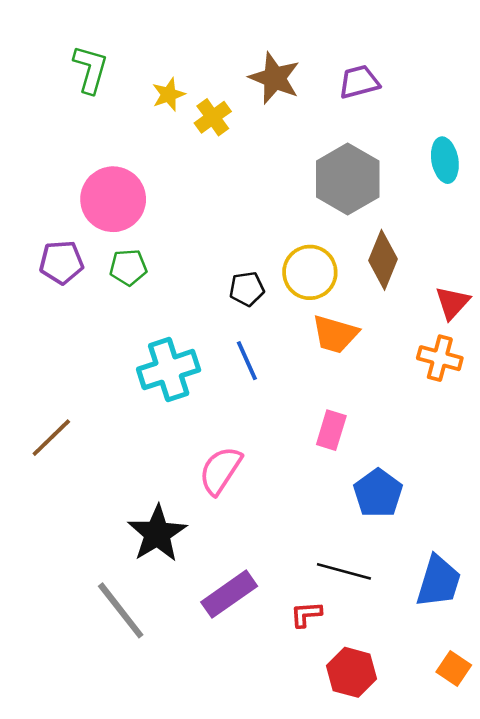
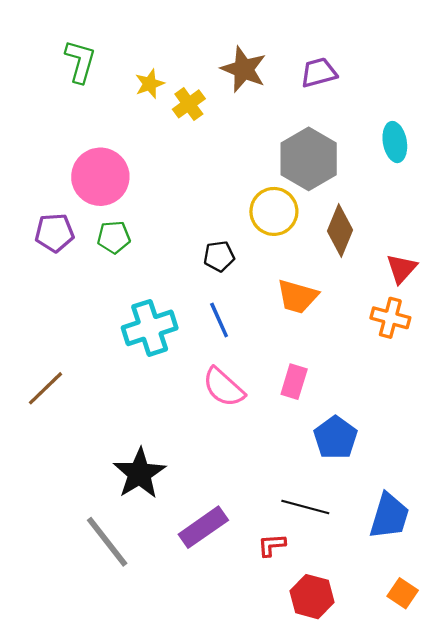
yellow circle: (310, 272) -> (274, 211), moved
pink semicircle: (220, 470) -> (224, 387), moved, turned -81

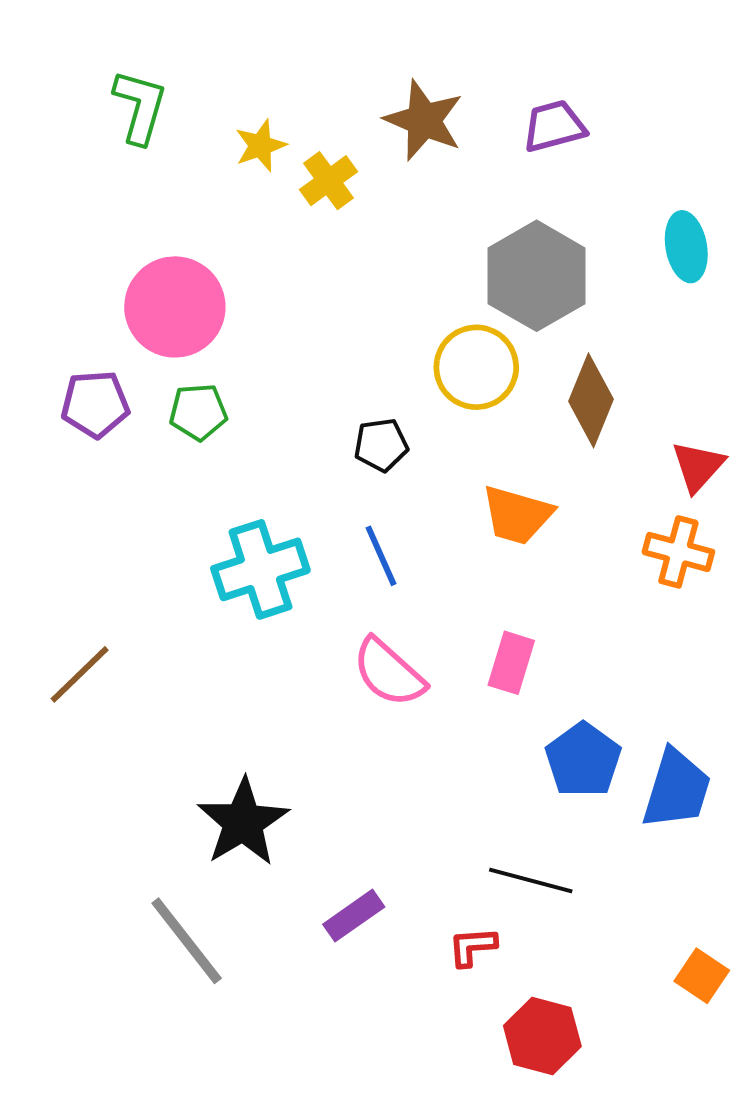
blue trapezoid: (389, 516) -> (677, 789), moved
purple rectangle: (203, 527) -> (354, 916), size x0.7
orange square: (403, 593) -> (702, 976), moved

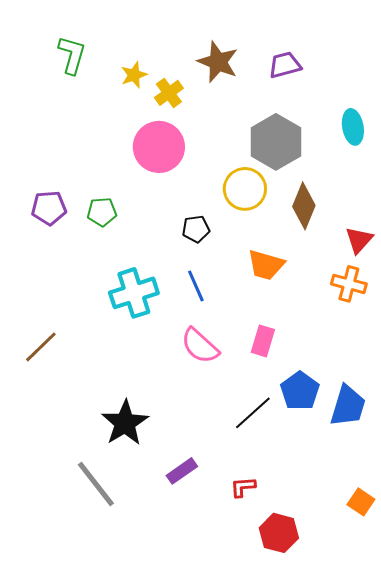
pink circle: (175, 307) -> (159, 147), moved
black line: (531, 881) -> (253, 413), moved, turned -57

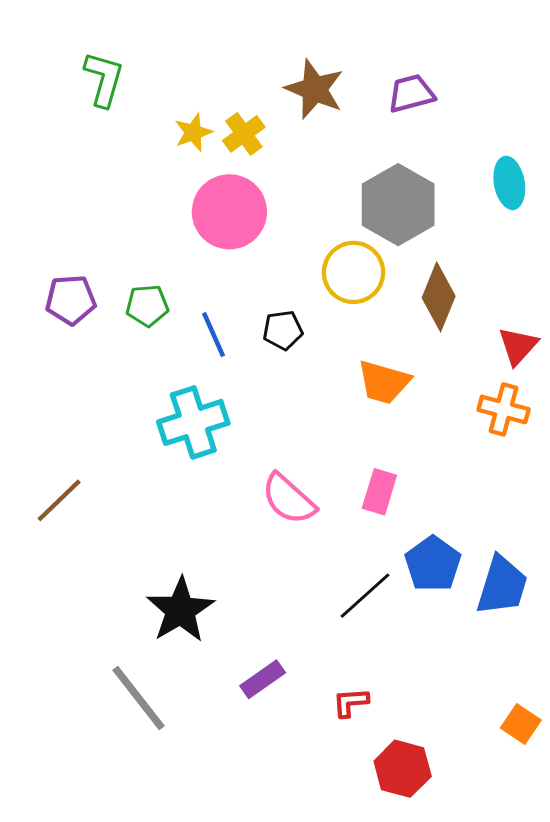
yellow star: (134, 75) -> (193, 132), moved
blue line: (196, 286) -> (214, 334), moved

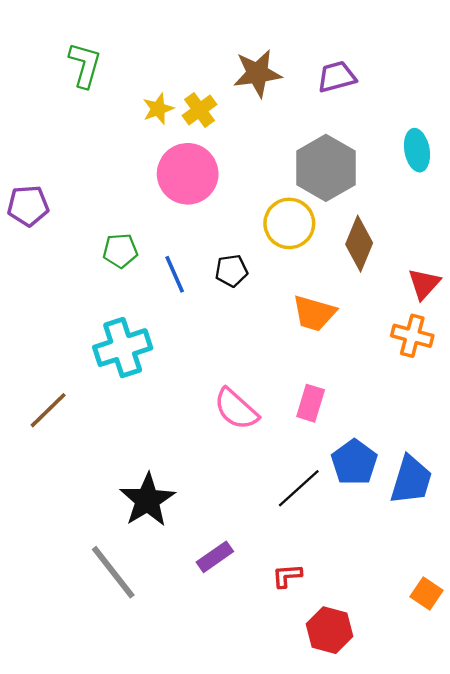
brown star: (315, 89) -> (257, 73), turned -30
purple pentagon: (71, 300) -> (28, 206), moved
cyan cross: (193, 422) -> (123, 348), moved

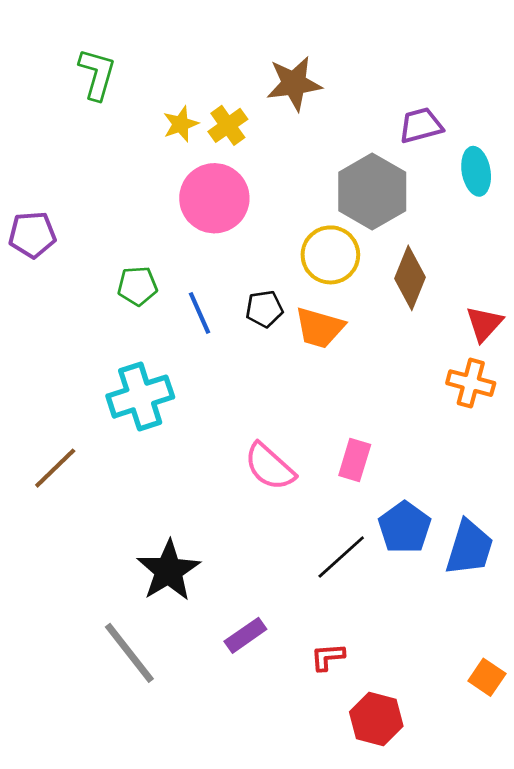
purple trapezoid: (337, 77) -> (421, 125), moved
orange trapezoid: (314, 313) -> (320, 328), moved

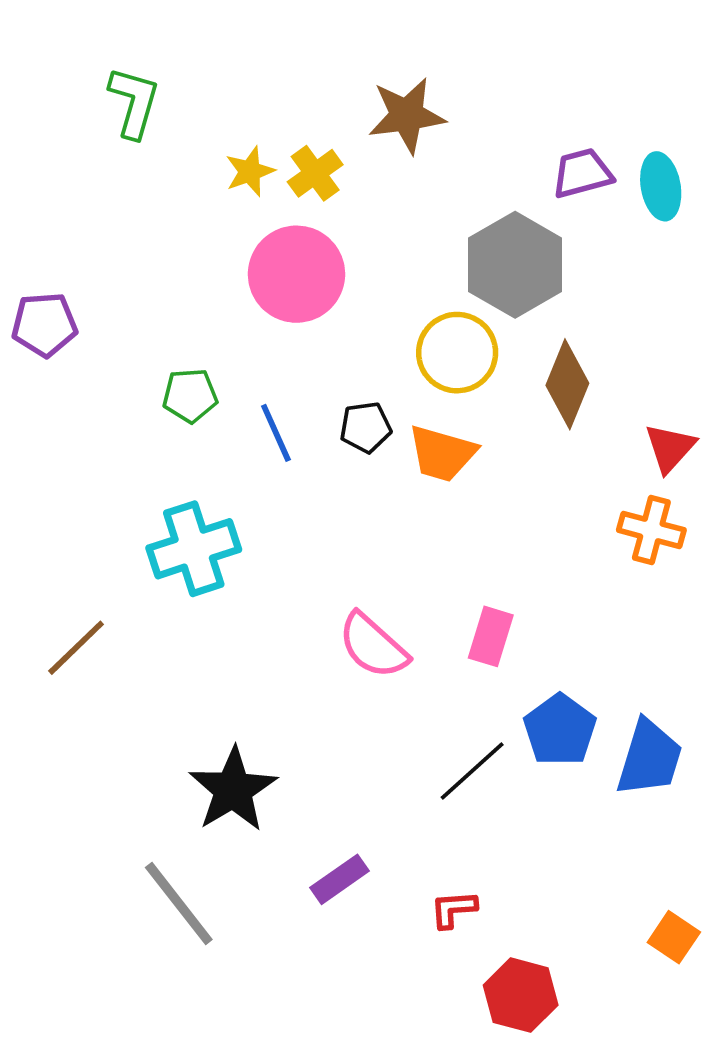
cyan ellipse: (476, 171) -> (661, 186), moved

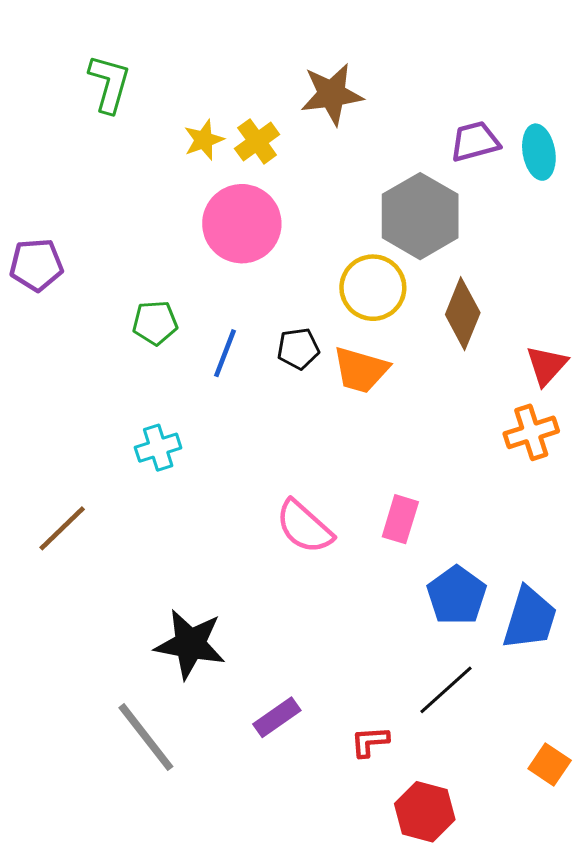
blue line: (276, 433) -> (225, 353), turned 45
orange cross: (651, 530) -> (531, 432), turned -33
cyan cross: (194, 549) -> (158, 448), size x0.6
black line: (472, 771) -> (446, 690), moved
black star: (233, 790) -> (190, 644), turned -30

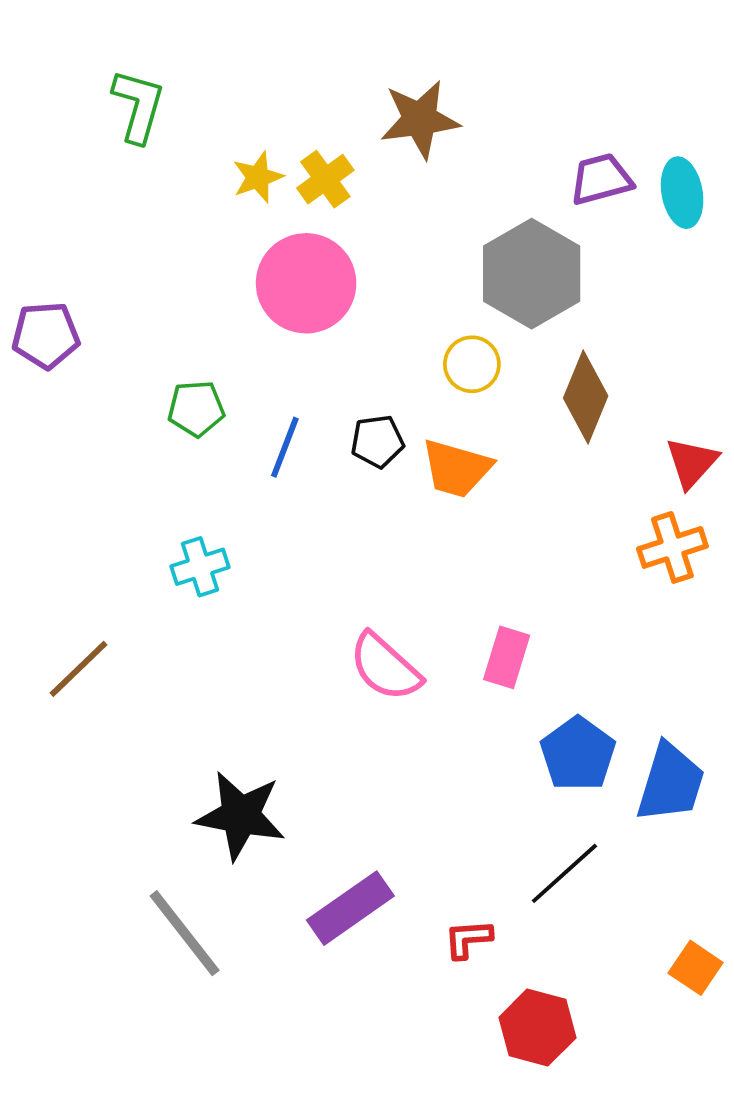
yellow circle: (373, 288) -> (472, 364), size x0.7
purple rectangle: (277, 717) -> (350, 908), size x1.4

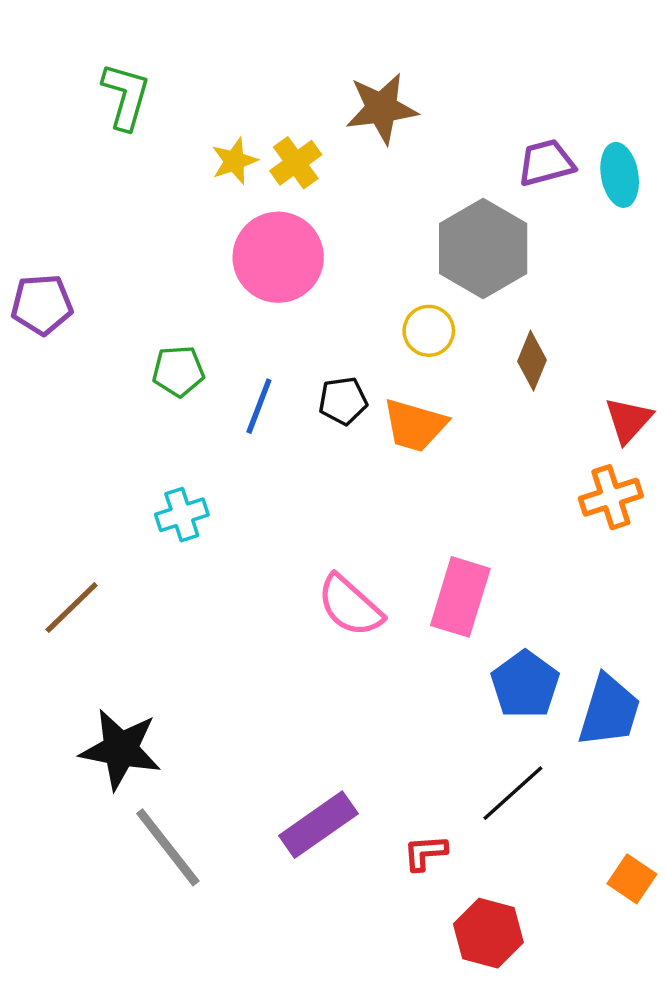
brown diamond: (586, 397) -> (532, 361), size x0.7
pink rectangle: (507, 657) -> (460, 597), size x1.4
black star: (241, 815) -> (121, 749), moved

